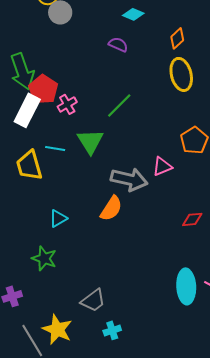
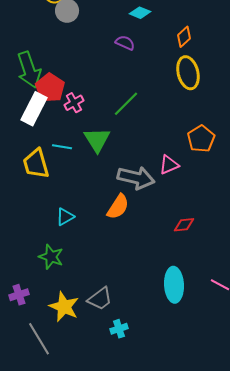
red diamond: (192, 219) -> (184, 225), moved
cyan ellipse: (186, 286) -> (174, 285), moved
yellow star: (57, 329) -> (64, 307), moved

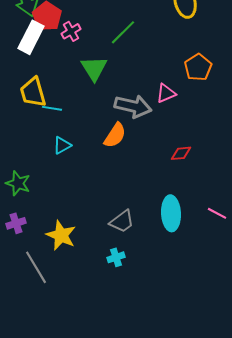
cyan line: (62, 147) -> (52, 108), moved
green star: (51, 257) -> (18, 183), moved
gray trapezoid: (100, 299) -> (122, 221), moved

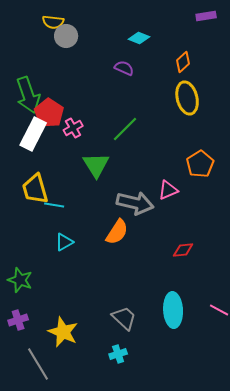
gray trapezoid: (122, 221) -> (124, 318), turned -100

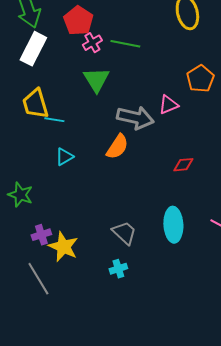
red pentagon: (49, 113) -> (78, 21), moved
pink cross: (73, 128) -> (92, 43), moved
green line: (125, 129) -> (125, 44), turned 56
purple cross: (18, 320) -> (41, 235), moved

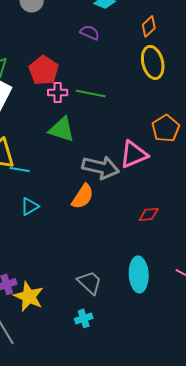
pink cross: (92, 43) -> (58, 92), turned 30
green triangle: (96, 80) -> (62, 129), turned -40
pink triangle: (168, 105) -> (134, 154), size x1.4

